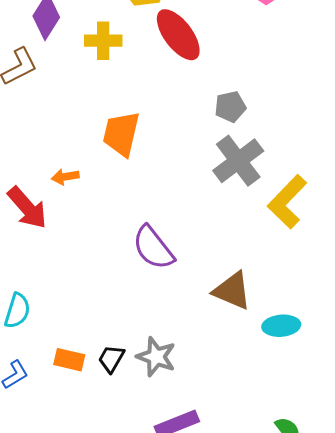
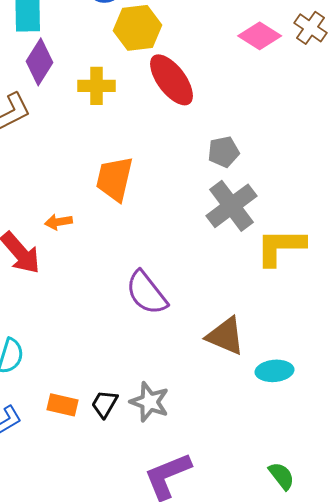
yellow L-shape: (287, 202) -> (280, 247), turned 46

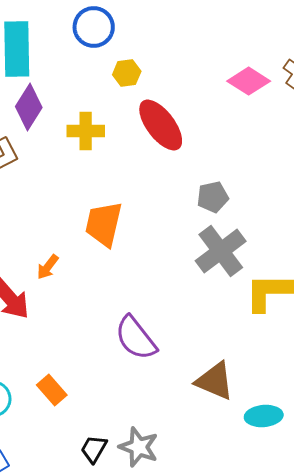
yellow hexagon: (138, 28) -> (127, 73), size x0.6
orange arrow: (58, 222) -> (48, 267), turned -44
orange rectangle: (62, 405) -> (52, 390), moved, turned 36

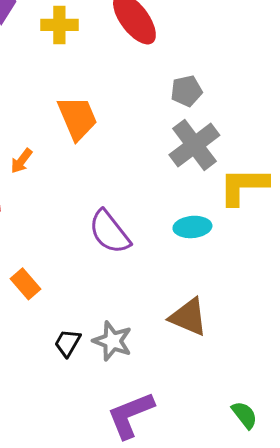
orange trapezoid: (104, 224) -> (77, 118), turned 144
brown triangle: (215, 381) -> (188, 317), moved
cyan ellipse: (264, 416) -> (192, 227), moved

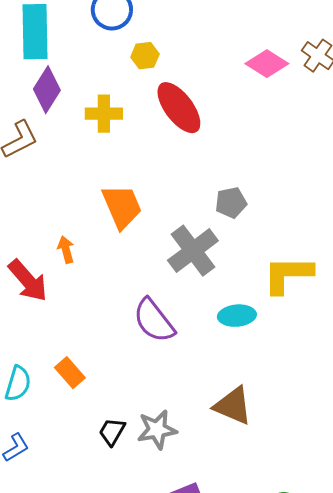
gray pentagon: (186, 91) -> (231, 203), moved
gray cross: (194, 145) -> (193, 251), moved
orange arrow: (21, 161) -> (66, 250), turned 128
gray star: (112, 341) -> (157, 430), turned -30

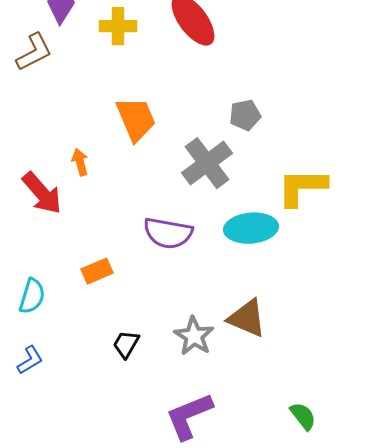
cyan ellipse: (237, 316) -> (251, 228), size x1.4
purple semicircle: (154, 321) -> (168, 233), turned -42
orange rectangle: (70, 373) -> (97, 271), moved, turned -72
gray star: (157, 430) -> (194, 336), moved, turned -30

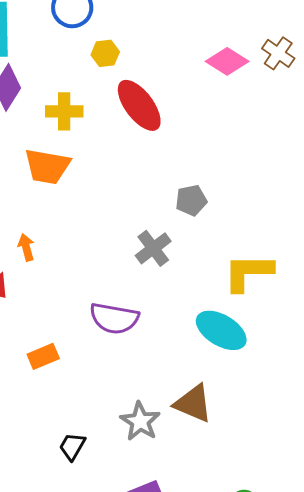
orange trapezoid: (136, 119) -> (47, 166), moved, turned 123
gray cross: (207, 163) -> (153, 248), size x0.7
cyan ellipse: (251, 228) -> (221, 330), moved, turned 36
black trapezoid: (126, 344) -> (72, 446), moved

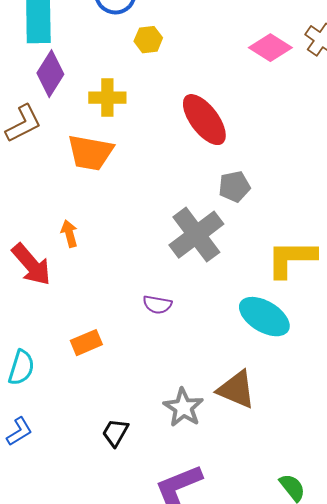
red ellipse: (139, 105) -> (204, 120), moved
gray cross: (153, 248) -> (196, 235), size x1.5
purple semicircle: (114, 318) -> (157, 305), size x0.6

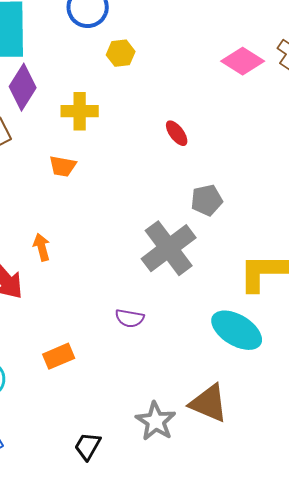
red ellipse: (204, 120) -> (177, 133), size x0.5
orange trapezoid: (90, 153) -> (63, 166), size x0.6

